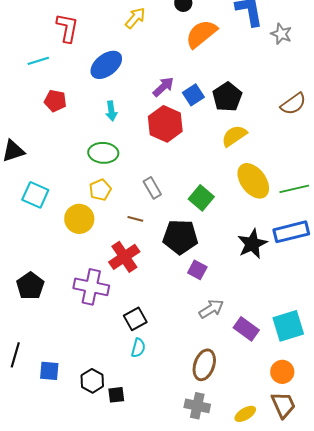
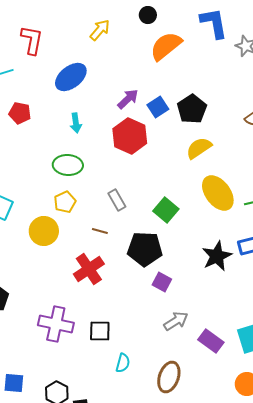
purple cross: (91, 287) -> (56, 324), moved
black square: (135, 319) -> (100, 331), turned 30
cyan semicircle: (138, 348) -> (123, 363), moved

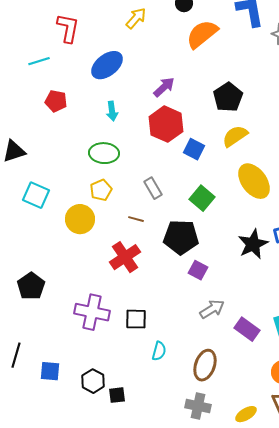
blue square: (158, 107) -> (194, 149), moved, turned -30

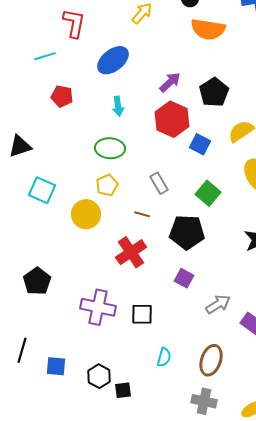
orange semicircle: (202, 34) -> (208, 29), turned -132
black pentagon: (228, 97) -> (214, 92), moved
purple square: (198, 270) -> (184, 278), moved
cyan semicircle: (159, 351) -> (164, 357), moved

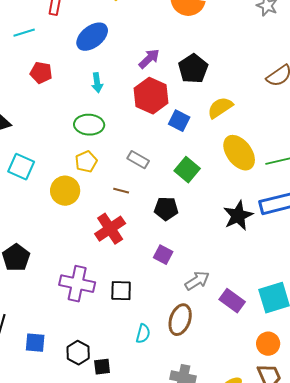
gray rectangle: (159, 183) -> (138, 160), turned -30
black pentagon: (187, 232) -> (166, 209), size x0.7
brown ellipse: (211, 360) -> (180, 320), moved

